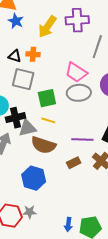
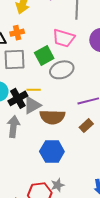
gray ellipse: (79, 93) -> (62, 70), moved
green square: (47, 98) -> (44, 56), moved
yellow line: (48, 120) -> (34, 90), moved

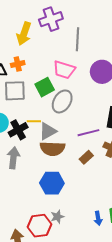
gray ellipse: (62, 70) -> (62, 101), turned -40
gray triangle: (32, 105) -> (48, 131), moved

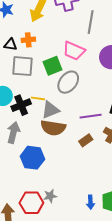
blue hexagon: (52, 183) -> (32, 158), moved

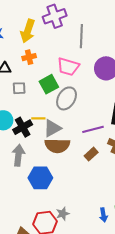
orange cross: (28, 40) -> (29, 57), moved
gray square: (22, 66) -> (19, 88), size x0.6

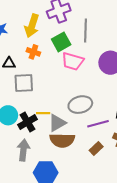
orange cross: (29, 57) -> (33, 52), turned 32
green square: (49, 84) -> (61, 42), moved
gray square: (19, 88) -> (24, 83), size x1.5
gray ellipse: (67, 98) -> (80, 105), moved, turned 45

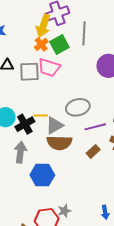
yellow arrow: (32, 26) -> (43, 26), moved
orange cross: (33, 52) -> (41, 44), moved, turned 32
pink trapezoid: (73, 61) -> (49, 67), moved
gray square: (24, 83) -> (29, 72), moved

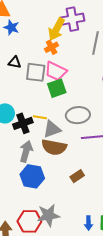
green square: (59, 44) -> (57, 88), moved
brown rectangle: (93, 151) -> (77, 176), moved
gray arrow: (20, 152) -> (26, 151), moved
gray star: (64, 211) -> (48, 215), size x1.6

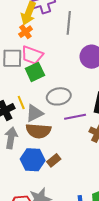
yellow line: (40, 117) -> (21, 103), turned 64
blue hexagon: (32, 176) -> (33, 160), moved
brown rectangle: (77, 176) -> (54, 160), moved

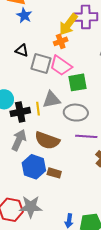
green square: (35, 72) -> (77, 82), moved
gray triangle: (34, 113) -> (52, 100), moved
brown rectangle: (54, 160) -> (54, 173), turned 40

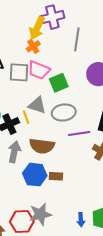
gray triangle: (52, 100) -> (37, 105), turned 42

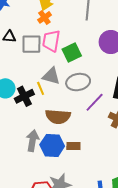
pink trapezoid: (39, 70) -> (51, 41), turned 80
purple line: (79, 134) -> (95, 102), turned -35
gray arrow: (14, 152) -> (33, 141), moved

